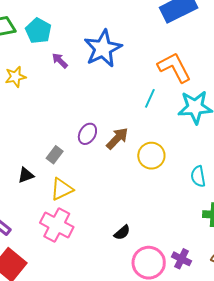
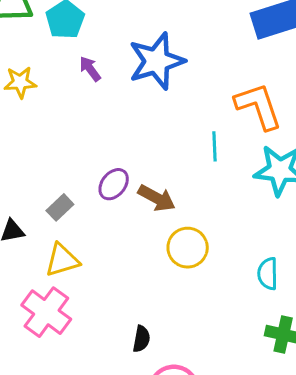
cyan line: (150, 98) -> (215, 146), turned -36
brown arrow: (117, 138) -> (157, 198), turned 65
yellow circle: (151, 156) -> (188, 248), moved
black semicircle: (122, 233) -> (141, 339), turned -48

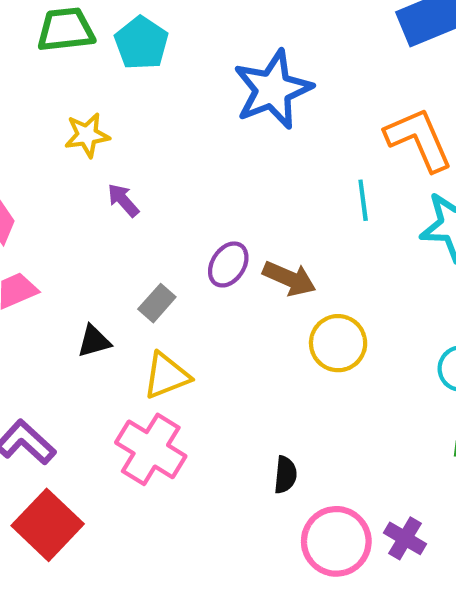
purple arrow: (90, 69) -> (123, 200), moved

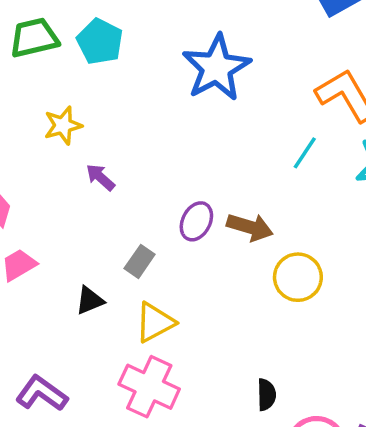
cyan line: (363, 200) -> (305, 153), turned 48

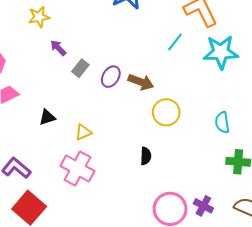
gray rectangle: (140, 261) -> (80, 68), moved
yellow triangle: (155, 322) -> (83, 132), size x0.7
black semicircle: (266, 395) -> (146, 156), moved

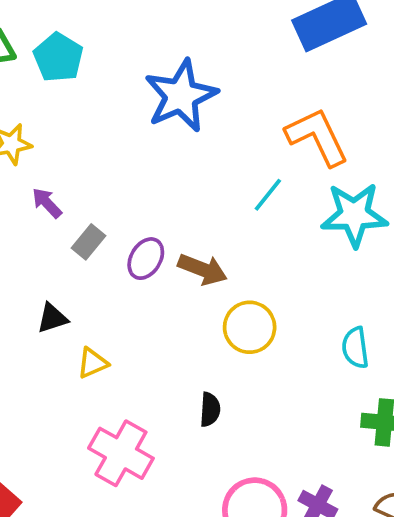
black triangle: (47, 117) -> (52, 318), moved
pink cross: (77, 168) -> (121, 453), moved

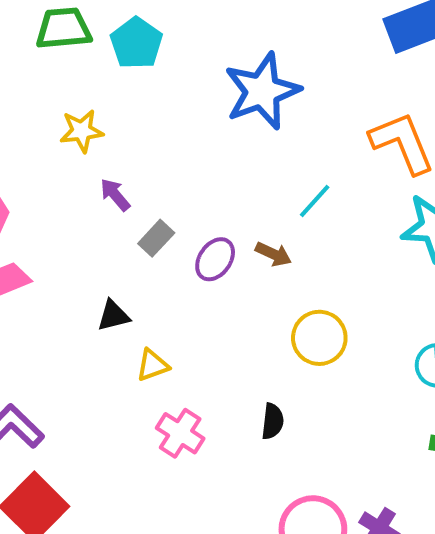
cyan line: (268, 195) -> (315, 201), moved
brown arrow: (203, 269) -> (273, 254), moved, size x0.7
pink cross: (121, 453) -> (180, 433), moved, size x0.7

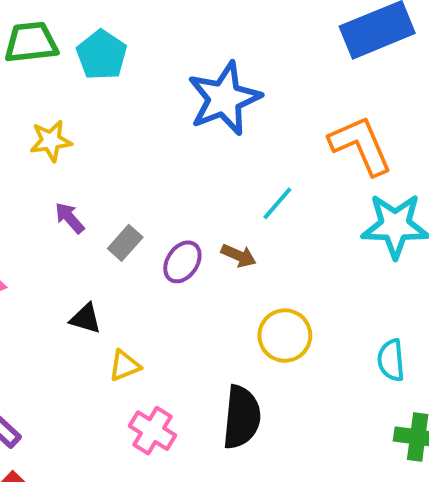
purple arrow: (115, 195) -> (70, 218), moved
black triangle: (113, 316) -> (85, 319), turned 32
black semicircle: (273, 421) -> (242, 417), size x1.8

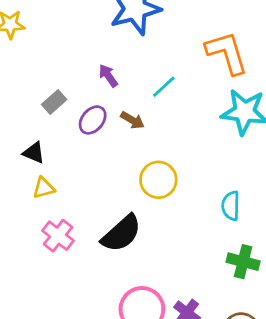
purple arrow: (70, 218) -> (108, 76), moved
black triangle: (85, 319) -> (34, 153), moved
black semicircle: (242, 417) -> (121, 233), turned 36

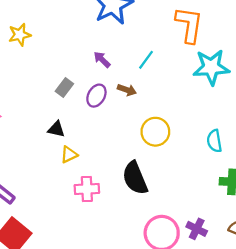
orange L-shape: (227, 53) -> (189, 25), turned 36
black semicircle: (121, 233) -> (135, 178), turned 120
pink cross: (58, 236) -> (87, 189), turned -30

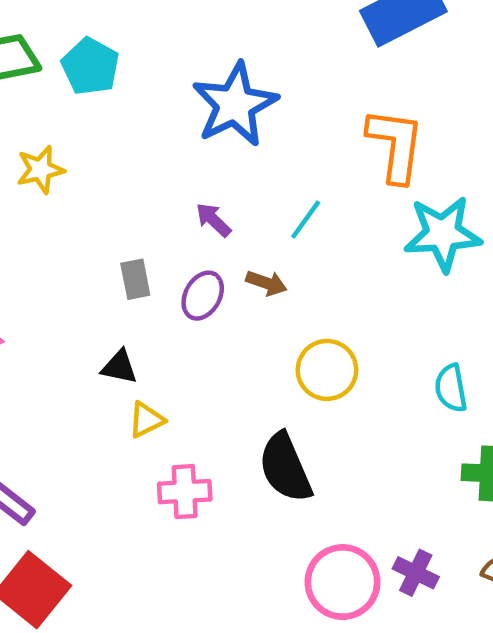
gray rectangle: (64, 87) -> (135, 279), turned -48

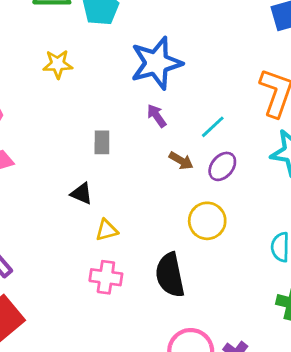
blue star: (235, 104) -> (156, 63), moved
purple ellipse: (203, 296) -> (222, 166), moved
yellow triangle: (146, 420) -> (107, 230), moved

